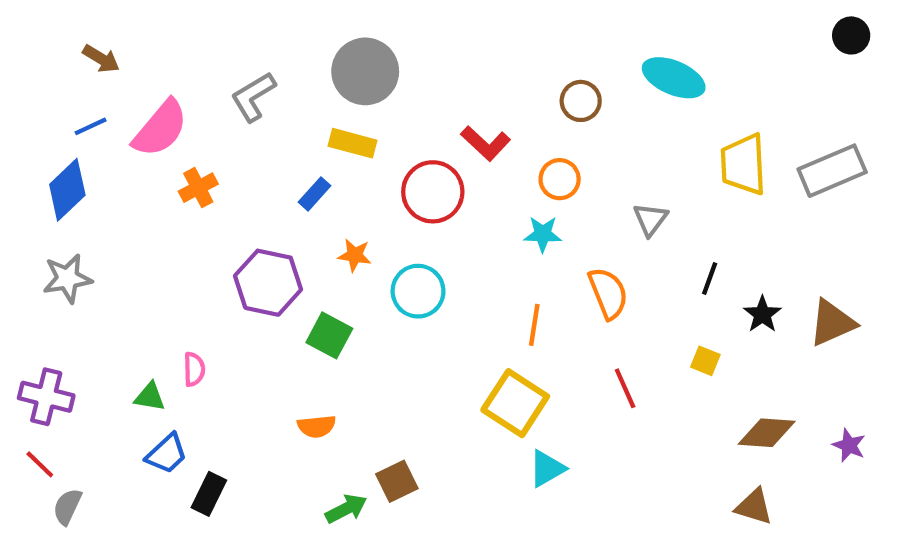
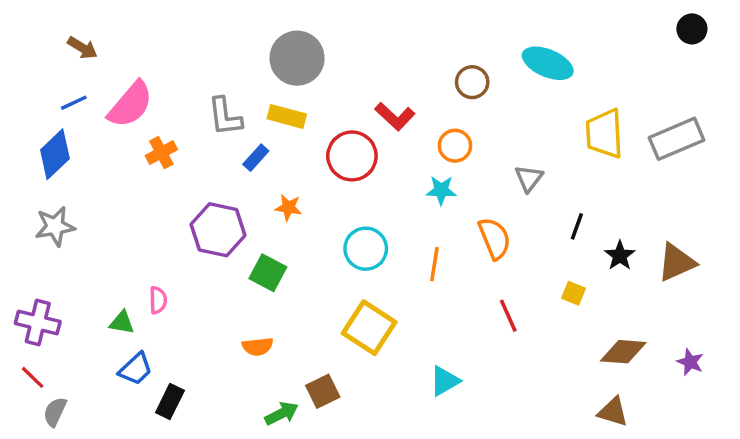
gray L-shape: (253, 97) -> (225, 116), moved, turned -66
cyan circle: (418, 291) -> (366, 249), moved
yellow square: (515, 403) -> (369, 328), moved

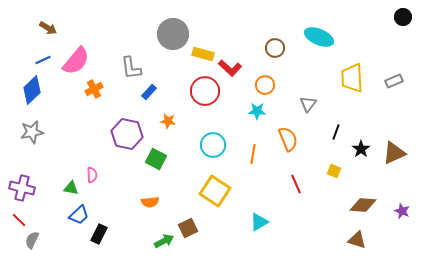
yellow rectangle: (287, 116) -> (203, 54), moved
gray rectangle: (676, 139) -> (394, 81), size x0.6

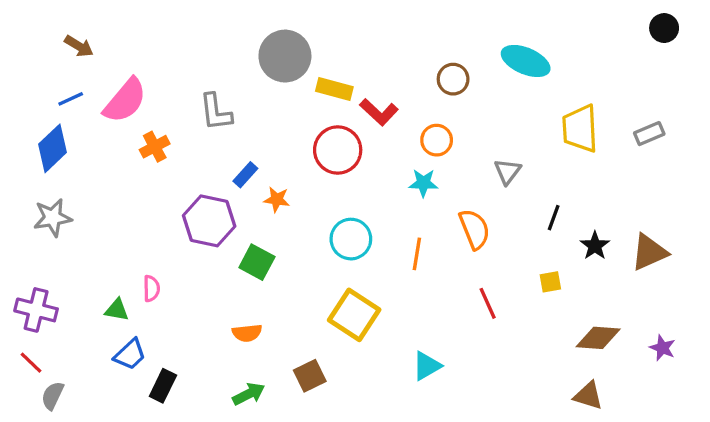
blue rectangle: (149, 92) -> (245, 175), moved
yellow square: (334, 171) -> (550, 282), turned -32
green arrow: (164, 241) -> (249, 394), moved

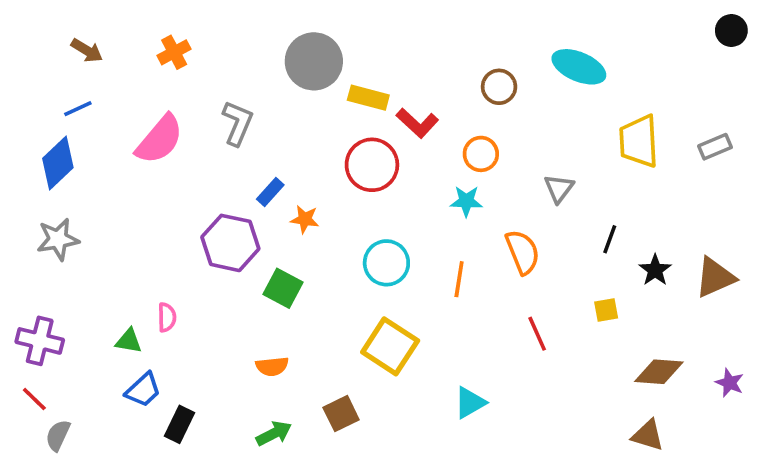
pink semicircle: (125, 101) -> (160, 139), moved
gray L-shape: (216, 112) -> (238, 123), turned -150
orange cross: (155, 147) -> (174, 52), moved

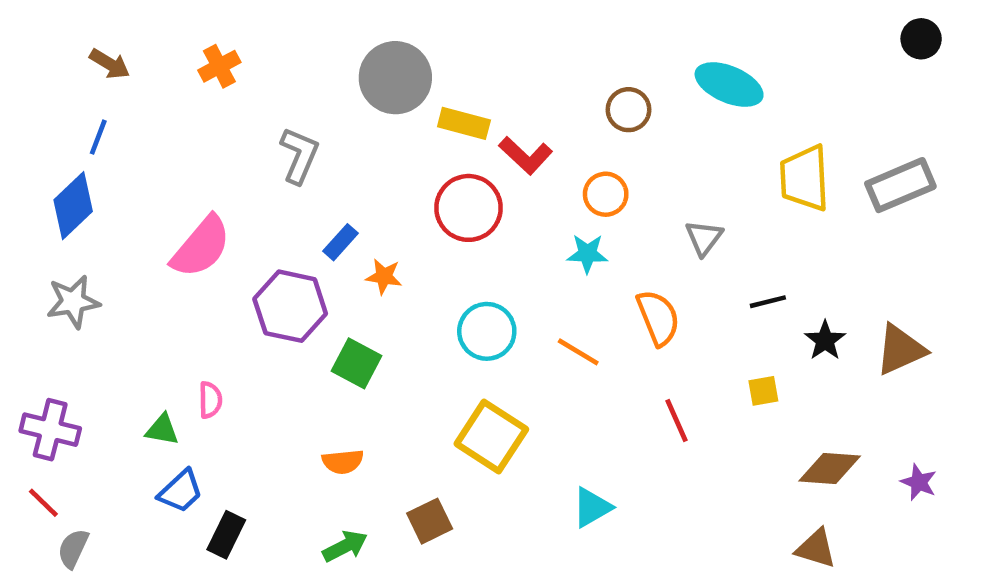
blue line: (78, 109) -> (98, 137), turned -44
pink semicircle: (160, 139) -> (201, 247), moved
gray rectangle: (715, 147) -> (900, 185), size x1.6
black line: (610, 239) -> (768, 302), turned 56
orange line: (459, 279) -> (578, 352), turned -68

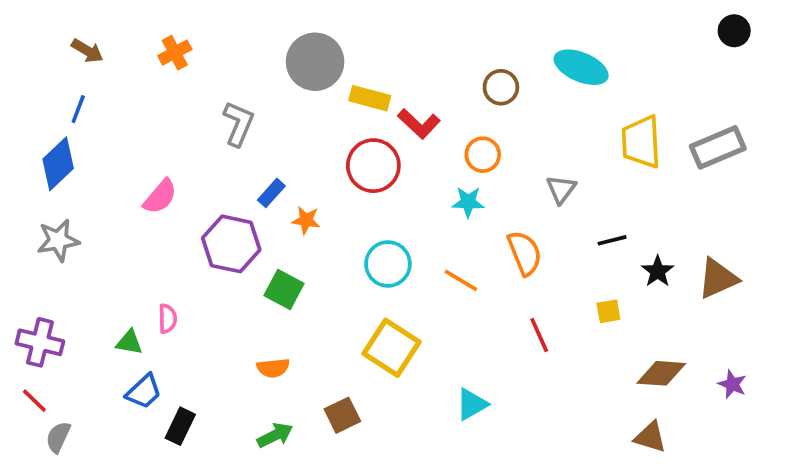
pink semicircle: (201, 247) -> (160, 197), size x0.7

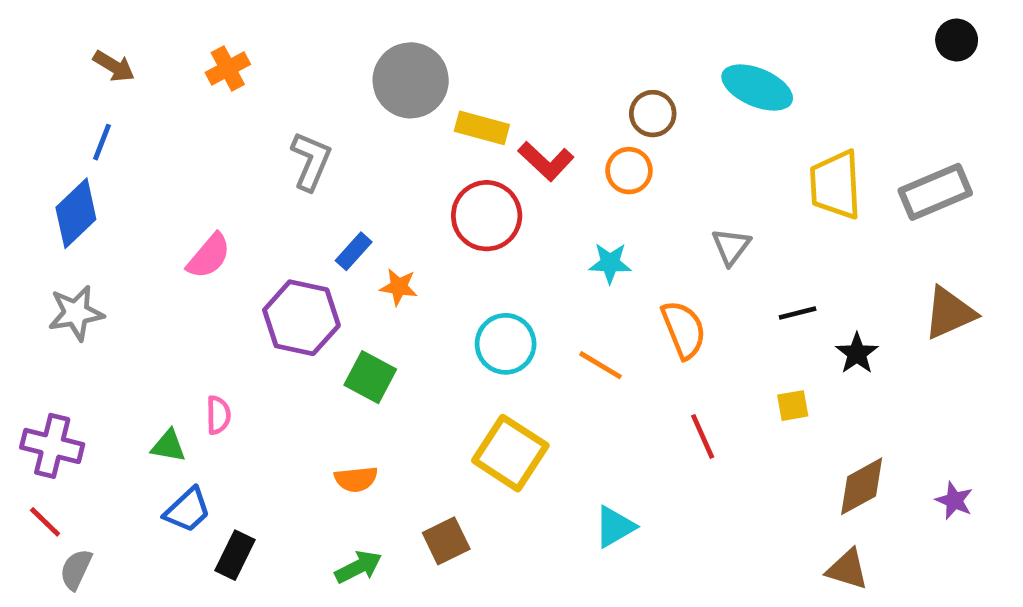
orange circle: (483, 155) -> (629, 171), moved
brown triangle: (718, 279) -> (949, 313), moved
brown diamond: (661, 373) -> (862, 486), turned -33

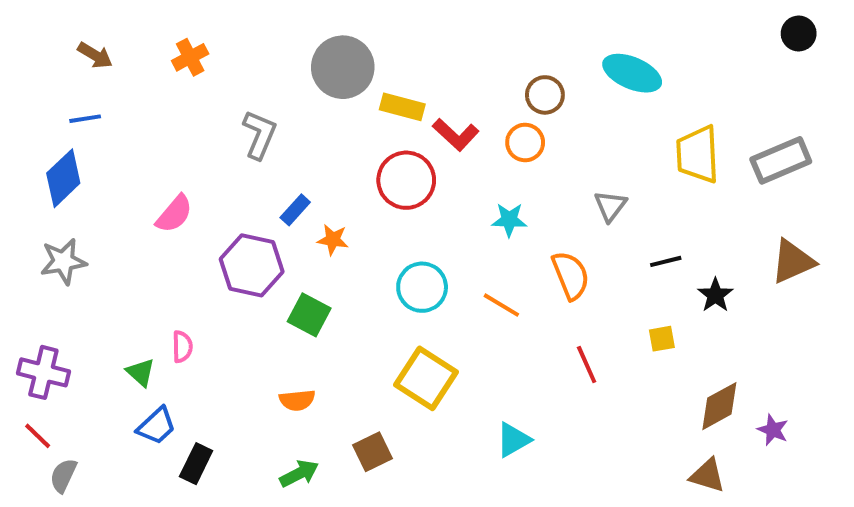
blue line: (102, 142) -> (85, 119), turned 60
green triangle: (168, 446) -> (141, 372), turned 32
purple star: (954, 501) -> (773, 430), moved

